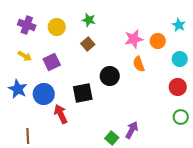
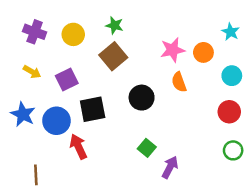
brown square: (88, 44) -> (113, 56), size x1.5
black square: (83, 93) -> (93, 109), moved
green square: (112, 138) -> (147, 148), moved

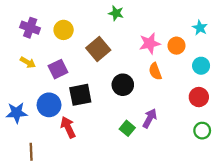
green star: (114, 25) -> (116, 13), moved
blue star: (23, 114) -> (17, 113), moved, turned -30
purple arrow: (170, 167) -> (150, 118), moved

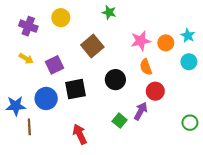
cyan star: (200, 28) -> (188, 36), moved
yellow circle: (64, 30) -> (61, 18), moved
red circle: (199, 97) -> (155, 91), moved
red arrow: (68, 127) -> (80, 134), moved
brown line: (31, 152) -> (29, 127), moved

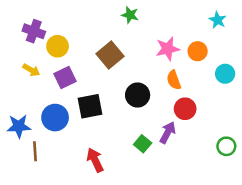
yellow circle: (61, 18) -> (58, 46), moved
cyan star: (188, 36) -> (218, 20), moved

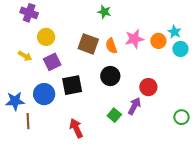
cyan star: (218, 20) -> (174, 32), moved
purple cross: (34, 31) -> (29, 13), moved
brown square: (110, 55) -> (88, 44), turned -30
cyan circle: (225, 74) -> (180, 49), moved
orange semicircle: (174, 80) -> (111, 46), moved

